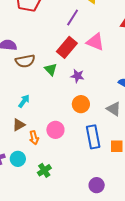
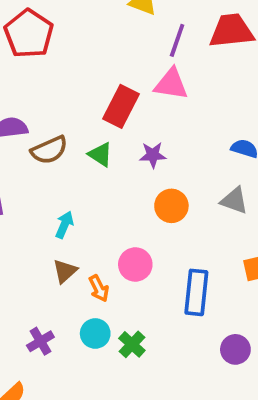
purple line: (73, 18) -> (177, 40), moved
blue rectangle: (93, 137) -> (196, 292), moved, turned 30
cyan circle: (18, 159) -> (95, 333), moved

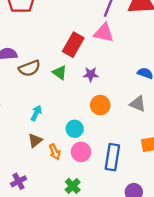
pink circle: (135, 264) -> (81, 152), moved
cyan circle: (95, 333) -> (75, 129), moved

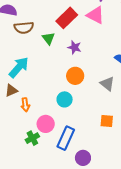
cyan arrow: (36, 113) -> (19, 67), size x1.6
cyan circle: (75, 129) -> (65, 99), moved
pink circle: (81, 152) -> (46, 124), moved
blue rectangle: (112, 157) -> (66, 138), moved

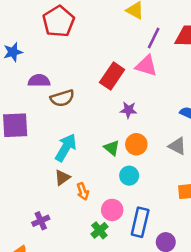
green triangle: (48, 38) -> (112, 148), moved

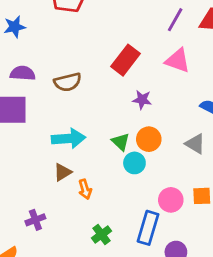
pink triangle: (146, 66) -> (178, 61), moved
purple semicircle: (39, 81) -> (23, 73), moved
cyan arrow: (66, 148) -> (69, 138), turned 52
cyan circle: (129, 176) -> (134, 163), moved
pink circle: (112, 210) -> (171, 200), moved

